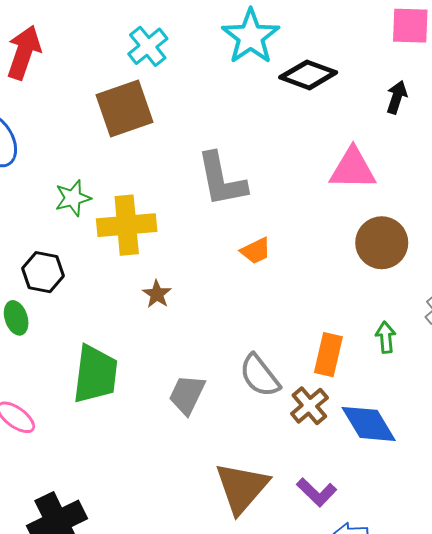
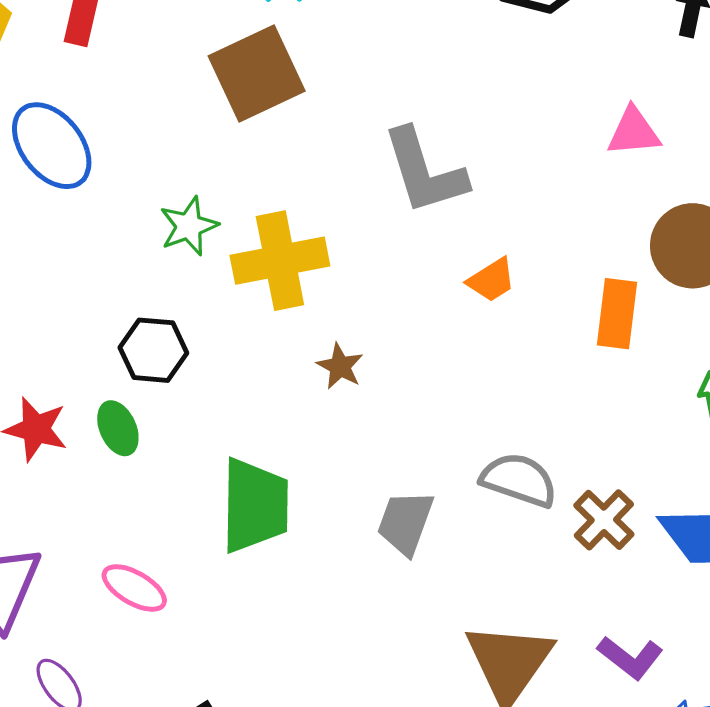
pink triangle: (353, 169) -> (634, 132), size x0.7
orange rectangle: (328, 355) -> (617, 314), moved
gray semicircle: (260, 376) -> (519, 480), turned 153

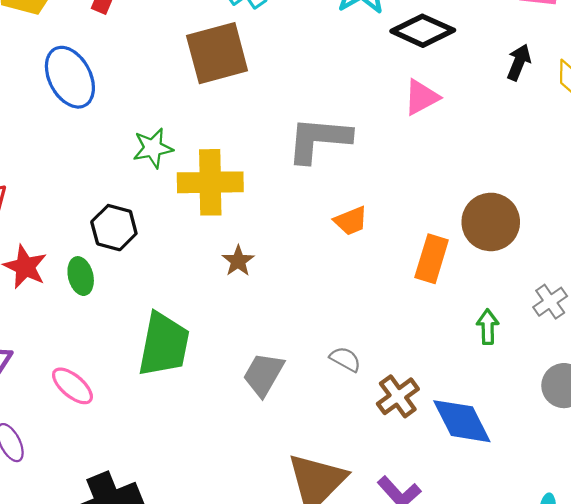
pink triangle: (634, 132) -> (421, 97), moved, turned -33
gray L-shape: (425, 171) -> (319, 140), turned 102
gray semicircle: (519, 480) -> (345, 359), size x0.6

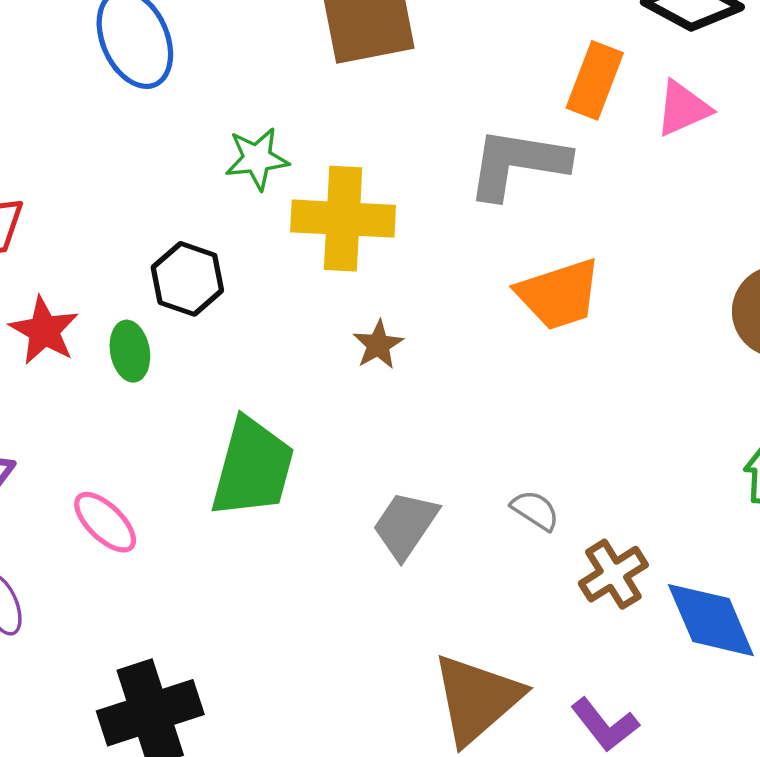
orange trapezoid: (351, 221) -> (559, 294), size x1.6
orange rectangle: (432, 259) -> (595, 80), moved

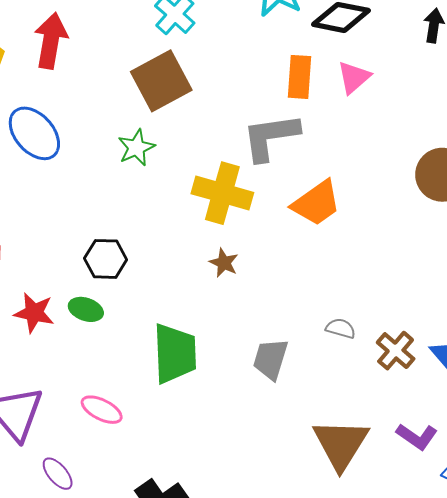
green star: (257, 159) -> (136, 148), moved
yellow cross: (343, 219) -> (222, 193), moved, turned 30
green ellipse: (130, 351) -> (86, 309), turned -44

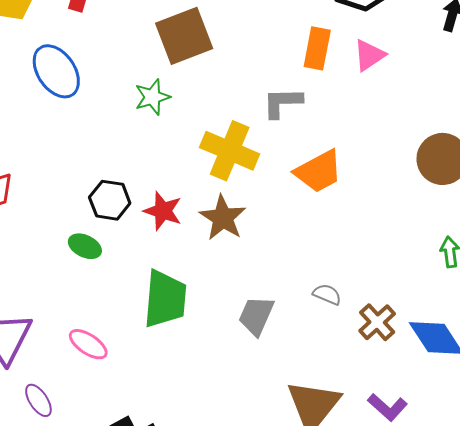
gray L-shape: (271, 137) -> (282, 103), size x0.7
brown star: (224, 263) -> (223, 218), size x1.6
red star: (34, 313) -> (163, 211), moved

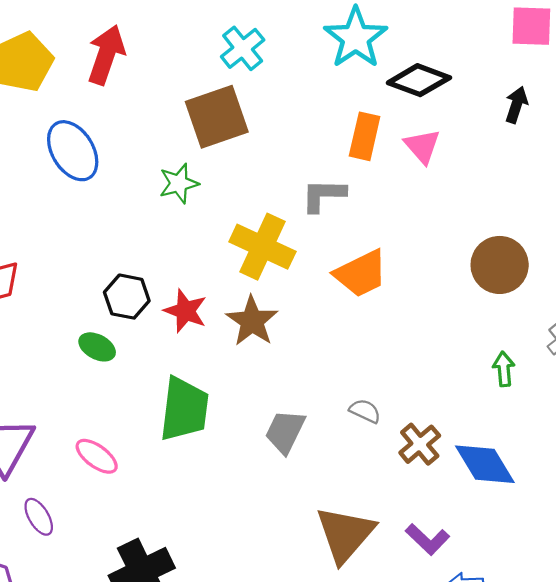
pink triangle: (369, 55) -> (422, 146), turned -39

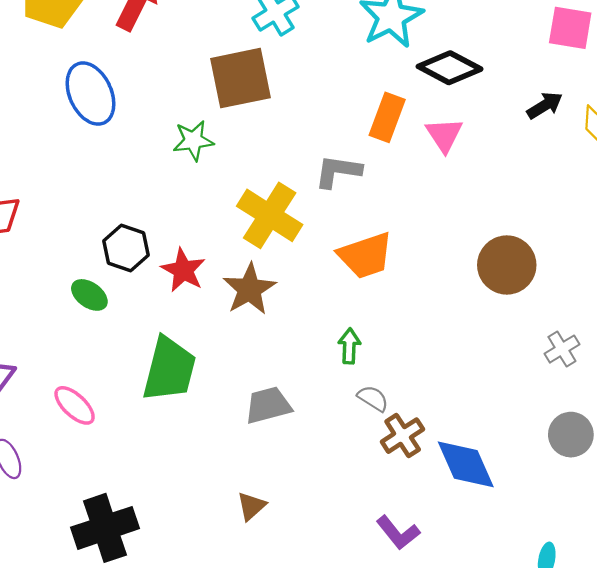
black arrow: (516, 105) -> (545, 105), turned 33
green arrow: (504, 369) -> (349, 346), moved
gray semicircle: (365, 411) -> (373, 398), moved
gray trapezoid: (285, 432) -> (268, 405), turned 42
brown triangle: (345, 534) -> (251, 506), moved, size x0.5

